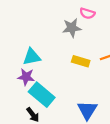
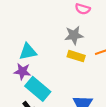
gray star: (72, 28) -> (74, 35), moved

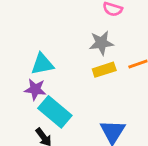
yellow rectangle: (76, 56) -> (104, 70), turned -35

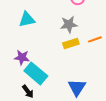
cyan triangle: (42, 64) -> (27, 19), moved

